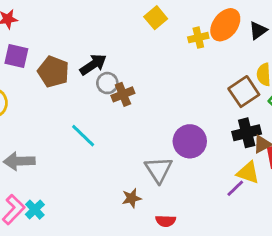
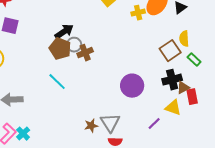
brown pentagon: (53, 72) -> (60, 49), moved
gray triangle: (159, 170) -> (110, 123), moved
purple line: (235, 188) -> (154, 124), moved

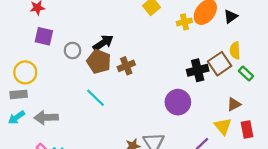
gray circle: (74, 45) -> (72, 50), moved
black cross: (172, 80) -> (198, 70), moved
red rectangle: (192, 97) -> (247, 130), moved
yellow triangle: (173, 108) -> (223, 126), turned 30

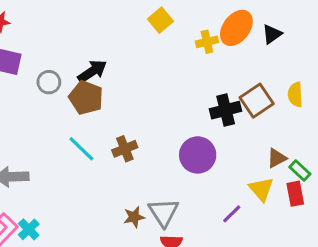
yellow semicircle: (235, 50) -> (295, 95), moved
brown cross: (126, 66) -> (125, 149), moved
green rectangle: (246, 74) -> (300, 170), moved

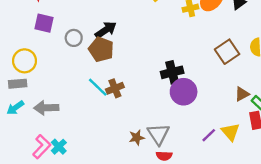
black cross: (226, 110) -> (172, 72), moved
brown cross: (125, 149) -> (115, 88), moved
yellow triangle: (261, 189) -> (230, 132), moved

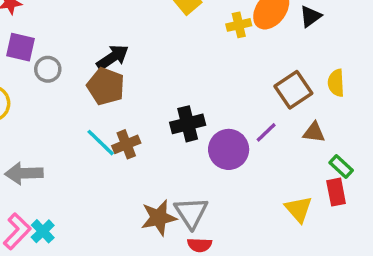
gray circle: (74, 38) -> (48, 69), moved
black cross: (172, 72) -> (188, 124), moved
brown triangle: (242, 94) -> (314, 132), moved, turned 35
purple line: (209, 135) -> (266, 132), moved
brown star: (137, 137) -> (159, 218), size x1.5

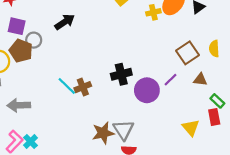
black arrow: (113, 57) -> (65, 22), moved
brown pentagon: (106, 86) -> (21, 51), moved

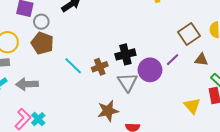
brown pentagon: (21, 51) -> (42, 43), moved
brown cross: (83, 87) -> (100, 67), moved
gray triangle: (123, 130) -> (127, 82), moved

